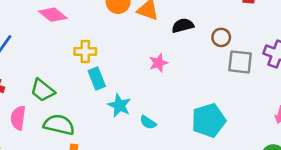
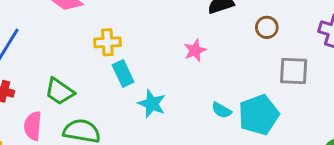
brown circle: (221, 37) -> (267, 27), moved
gray square: (240, 62) -> (294, 71), moved
cyan semicircle: (148, 122) -> (222, 110), moved

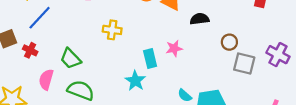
gray square: (294, 71) -> (244, 64), moved
cyan rectangle: (123, 73) -> (150, 59), moved

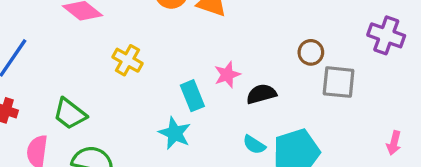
black semicircle: (200, 19) -> (261, 94), moved
yellow cross: (112, 30) -> (127, 60), turned 30
purple cross: (278, 55) -> (386, 35), moved

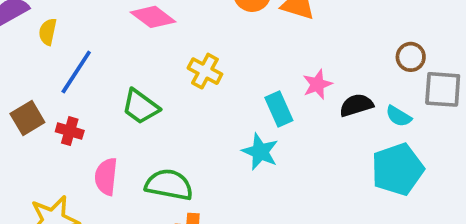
green trapezoid: (70, 114) -> (140, 107), moved
cyan semicircle: (254, 145) -> (399, 116), moved

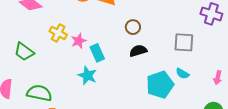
brown circle: (411, 57) -> (133, 27), moved
pink star: (317, 84) -> (79, 41), moved
cyan semicircle: (399, 116) -> (182, 74), moved

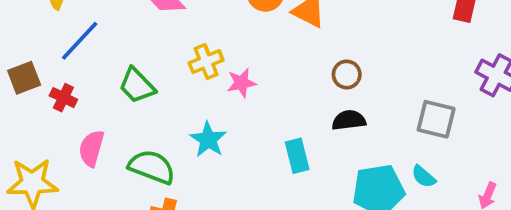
yellow cross: (58, 33) -> (206, 62), turned 30
cyan rectangle: (97, 53) -> (297, 156), moved
cyan star: (87, 75) -> (208, 139), moved

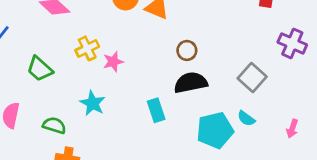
gray square: (436, 119) -> (252, 78), turned 32
black semicircle: (349, 120) -> (191, 83), size x1.4
green semicircle: (152, 167) -> (54, 125), size x0.7

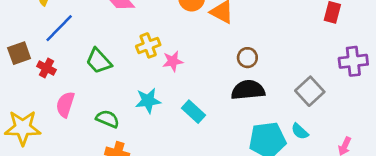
purple cross: (292, 43) -> (353, 61), turned -36
cyan star: (93, 103) -> (148, 101), turned 30
cyan rectangle: (156, 110) -> (194, 112), moved, turned -35

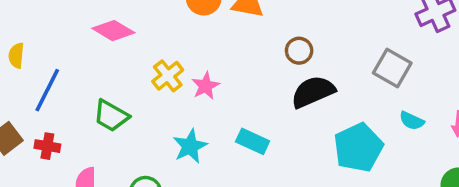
cyan semicircle: (300, 131) -> (412, 121), moved

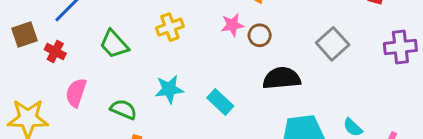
brown circle: (299, 51) -> (260, 35), moved
gray square: (392, 68) -> (333, 44), moved
pink star: (205, 86) -> (232, 25), moved

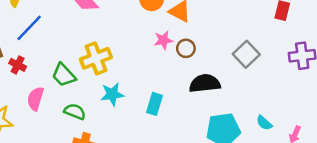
yellow cross: (170, 27) -> (96, 58), moved, size x1.4
green trapezoid: (114, 44) -> (64, 75), moved
cyan rectangle: (220, 102) -> (155, 104), turned 65

